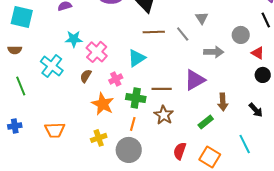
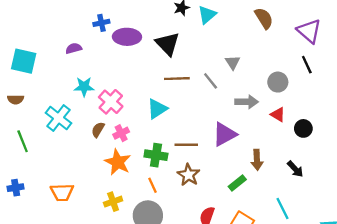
red triangle: (258, 53) -> (278, 115), moved
pink cross: (116, 79) -> (121, 133), moved
orange line: (133, 124) -> (153, 185), turned -40

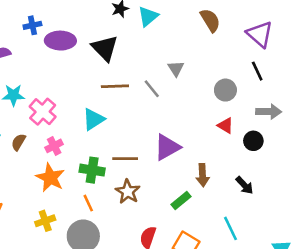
gray arrow: (247, 102) -> (269, 112), moved
brown semicircle: (98, 130) -> (19, 142), moved

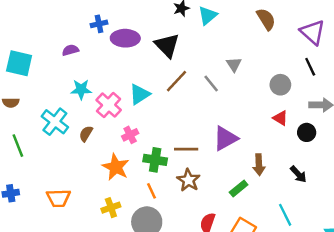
brown line: (115, 86) -> (177, 81), turned -45
cyan triangle: (93, 119) -> (140, 94), moved
pink cross: (54, 146) -> (130, 135), moved

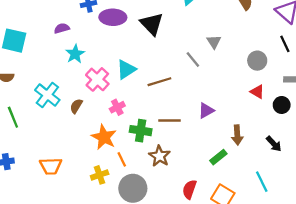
brown line: (177, 81) -> (159, 82), moved, turned 30
cyan star: (81, 89) -> (75, 54), moved, turned -30
purple triangle: (225, 138) -> (206, 111), size x0.7
brown star: (188, 180) -> (159, 156), moved
orange line: (152, 191) -> (122, 159), moved

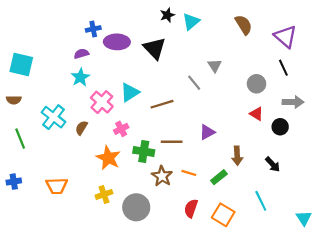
purple semicircle: (62, 28) -> (81, 54), moved
orange line: (122, 159) -> (189, 173), moved, turned -48

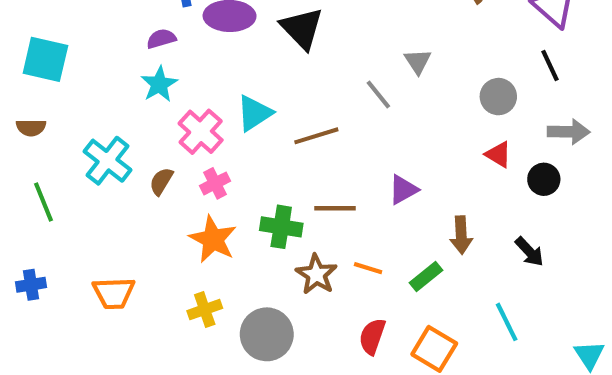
pink cross: (121, 129) -> (215, 183), moved

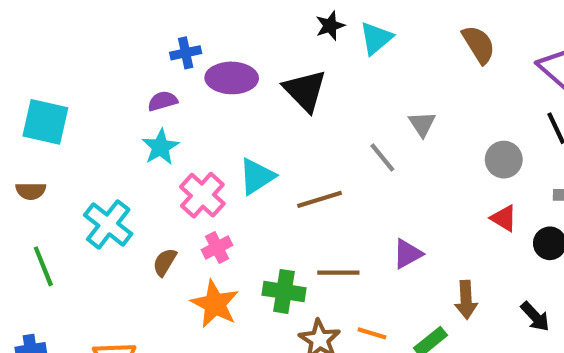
brown semicircle: (161, 181) -> (165, 262), moved

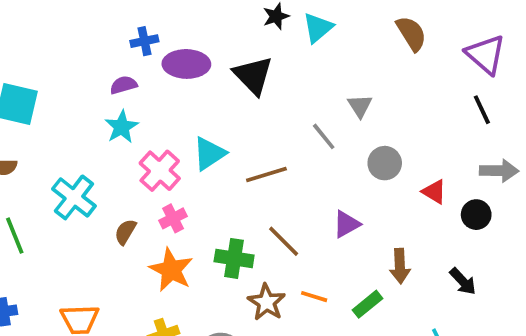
gray circle: (504, 160) -> (385, 163), moved
brown line: (338, 273) -> (284, 241), turned 45

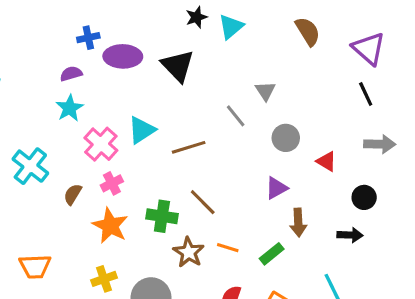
black circle: (476, 215) -> (364, 197), moved
purple triangle: (347, 224) -> (276, 188), moved
black arrow: (463, 281) -> (350, 235), turned -45

